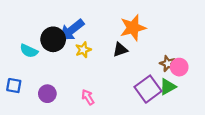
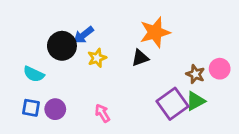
blue arrow: (72, 30) -> (84, 35), size x0.7
cyan semicircle: (29, 51) -> (34, 74), moved
pink circle: (179, 67) -> (220, 69), moved
blue square: (14, 86) -> (31, 108), moved

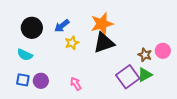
orange star: (155, 32) -> (102, 24), moved
black circle: (62, 46) -> (32, 28), moved
black triangle: (140, 58) -> (104, 43), size x1.6

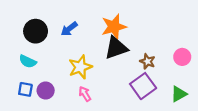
yellow star: (72, 43) -> (80, 67), moved, size x1.5
brown star: (145, 55) -> (148, 61), moved
green triangle: (145, 75) -> (179, 94), moved

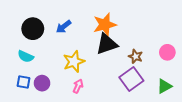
pink arrow: (85, 94) -> (78, 86), turned 56

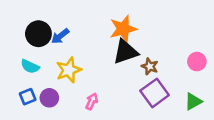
blue arrow: (64, 27) -> (60, 36), moved
brown star: (136, 56) -> (150, 66), moved
yellow star: (74, 62) -> (69, 70), moved
blue square: (24, 82) -> (28, 97), turned -32

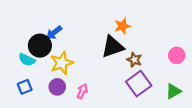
orange star: (123, 29) -> (122, 26), moved, size x0.7
black circle: (38, 34) -> (40, 46), moved
purple circle: (49, 98) -> (57, 87), moved

